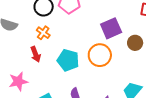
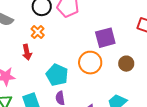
brown circle: (135, 43) -> (126, 64), moved
cyan pentagon: (68, 60) -> (57, 75), moved

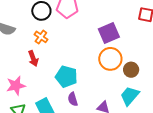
orange circle: (90, 63) -> (110, 59), moved
brown circle: (126, 64) -> (131, 70), moved

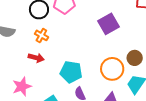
red arrow: (33, 58) -> (36, 58), turned -49
orange circle: (110, 59) -> (112, 69), moved

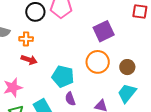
orange cross: (41, 35) -> (26, 39), moved, turned -32
orange circle: (112, 69) -> (98, 62), moved

